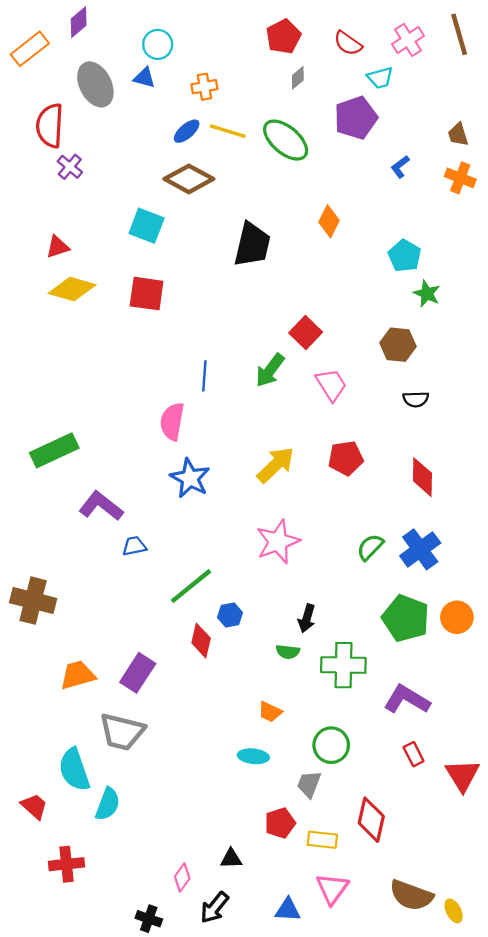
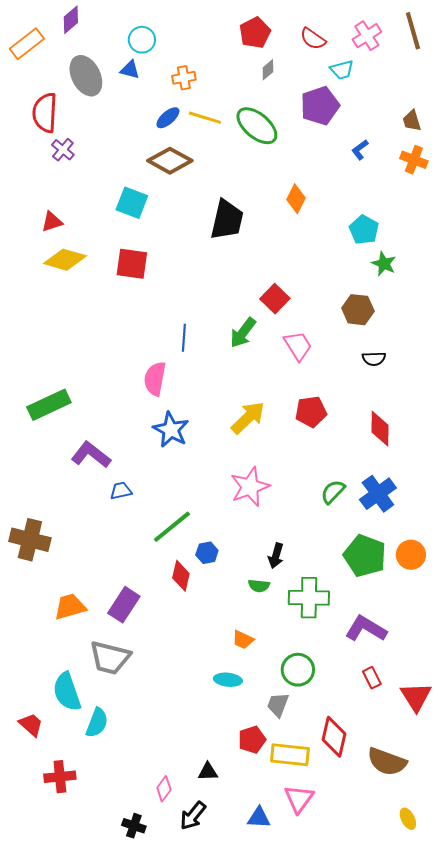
yellow rectangle: (322, 840) -> (290, 755), size x1.4
brown semicircle: (411, 895) -> (387, 762), moved

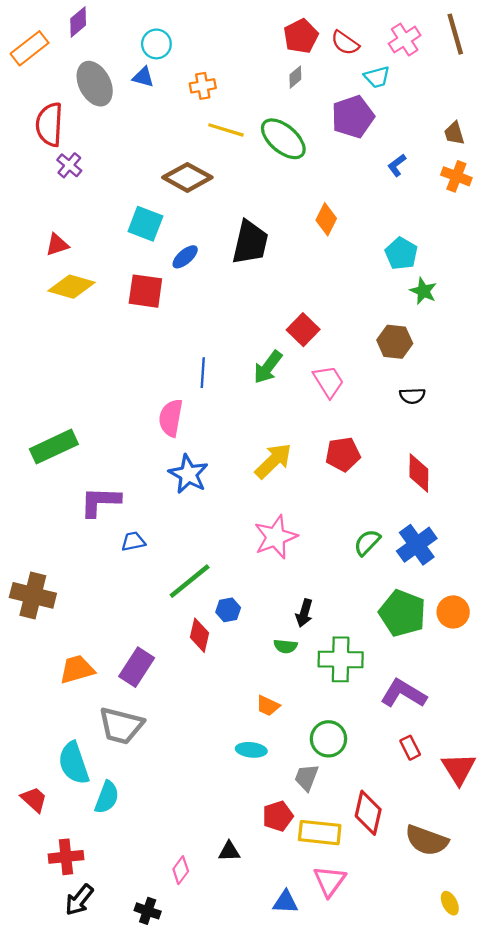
red pentagon: (255, 33) -> (301, 36), moved
blue ellipse: (168, 118) -> (185, 257), moved
purple L-shape: (91, 455) -> (100, 502), turned -36
black arrow: (193, 816) -> (79, 900), moved

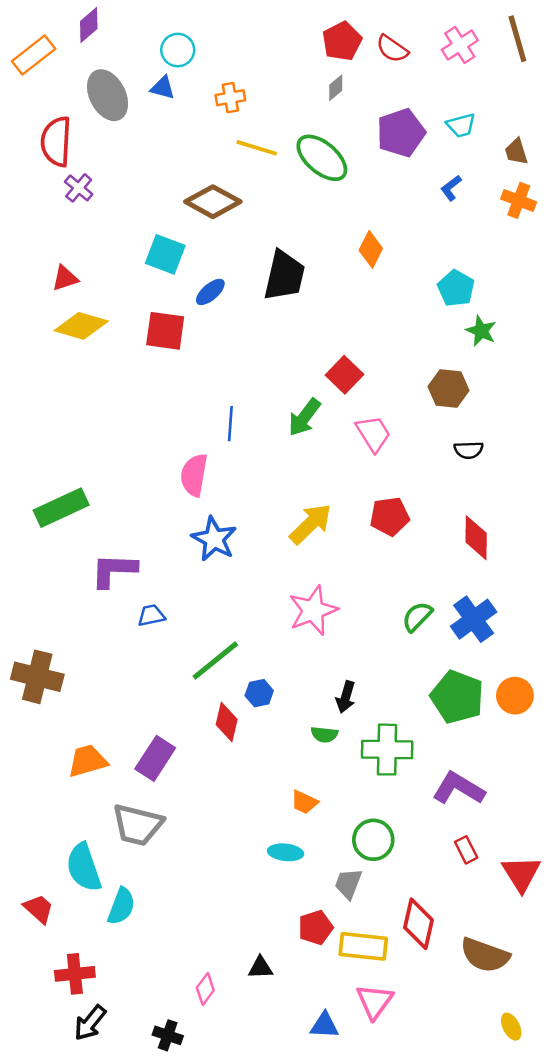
cyan trapezoid: (377, 77) -> (461, 125), moved

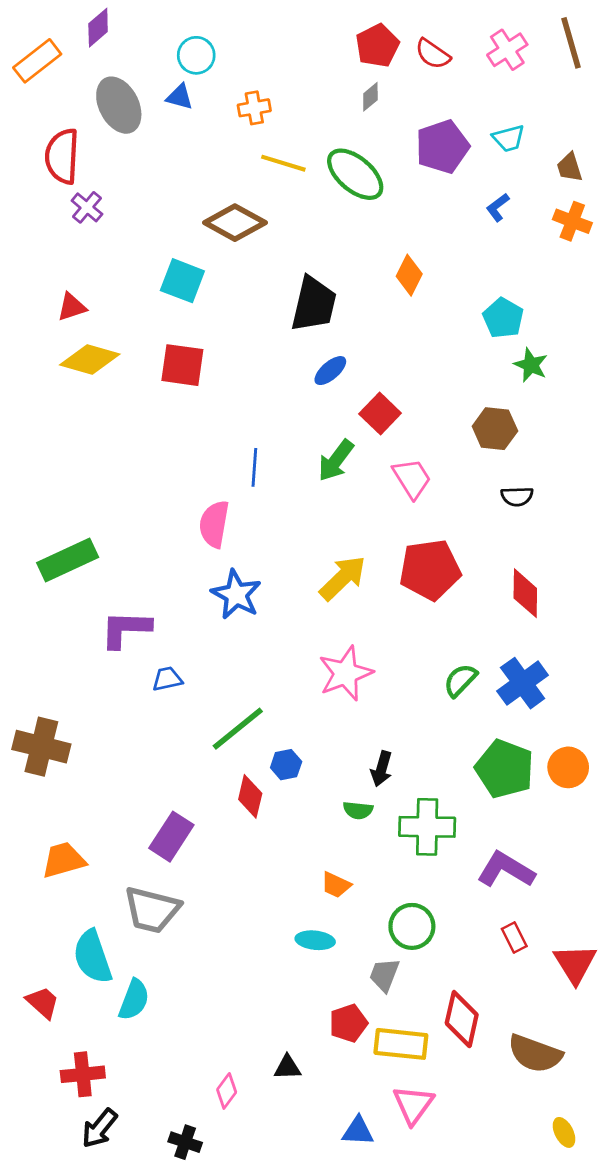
blue ellipse: (210, 292) -> (330, 371), moved
red pentagon: (390, 516) -> (430, 570), size x1.4
orange trapezoid: (87, 761) -> (63, 860), moved

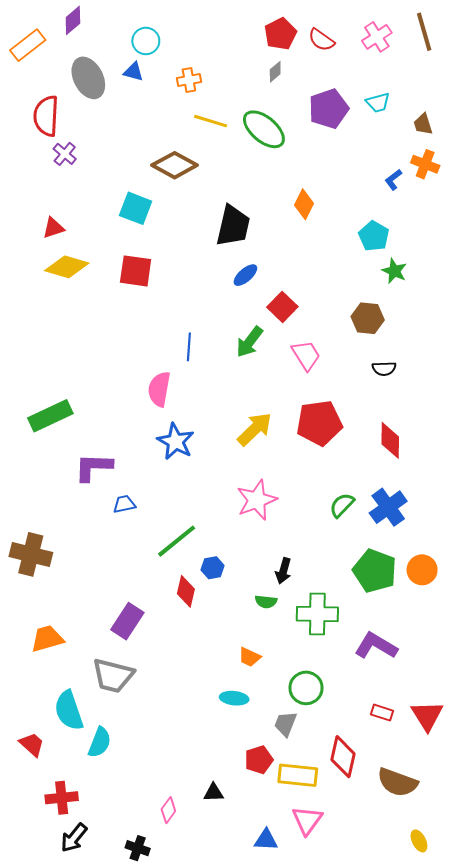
blue L-shape: (498, 207) -> (393, 180), moved
red rectangle: (514, 937) -> (382, 713), moved, turned -45

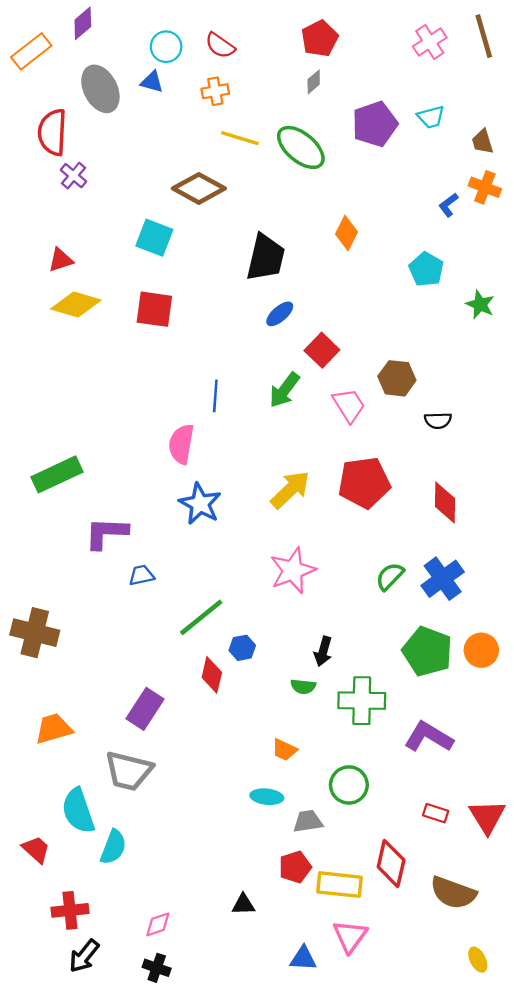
red semicircle: (321, 40) -> (220, 46), moved
green star: (394, 271) -> (480, 304), moved
brown hexagon: (368, 318) -> (397, 378), moved
gray trapezoid: (285, 724) -> (308, 821), moved, turned 60
pink diamond: (168, 810) -> (158, 924), moved, turned 35

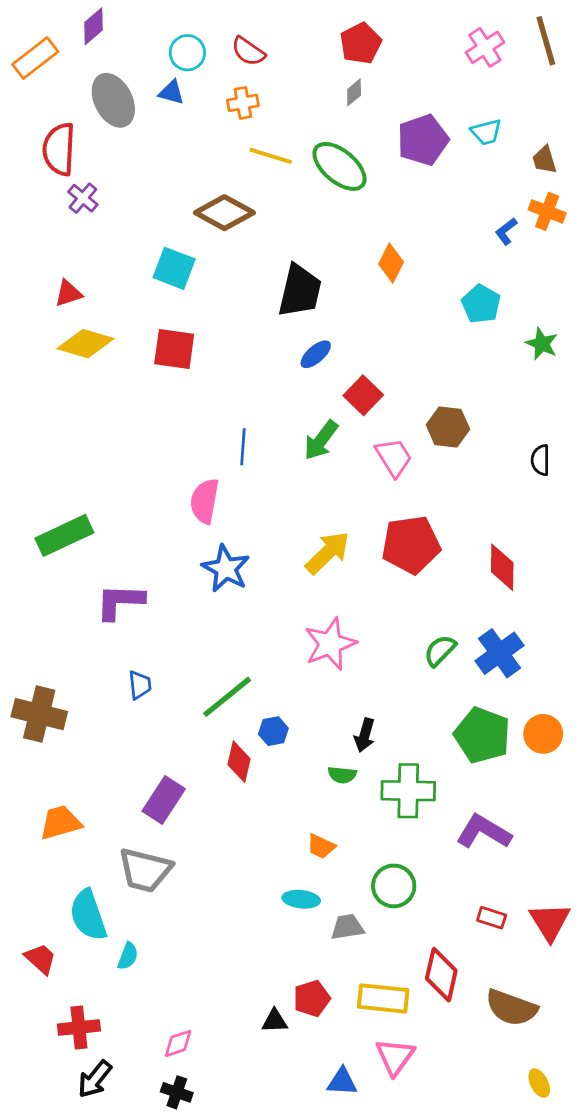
black semicircle: (438, 421) -> (541, 460), moved, turned 92
blue trapezoid: (141, 575) -> (140, 685), moved, turned 96
cyan semicircle: (113, 847) -> (128, 956), size x0.7
red pentagon: (295, 867) -> (312, 998), moved

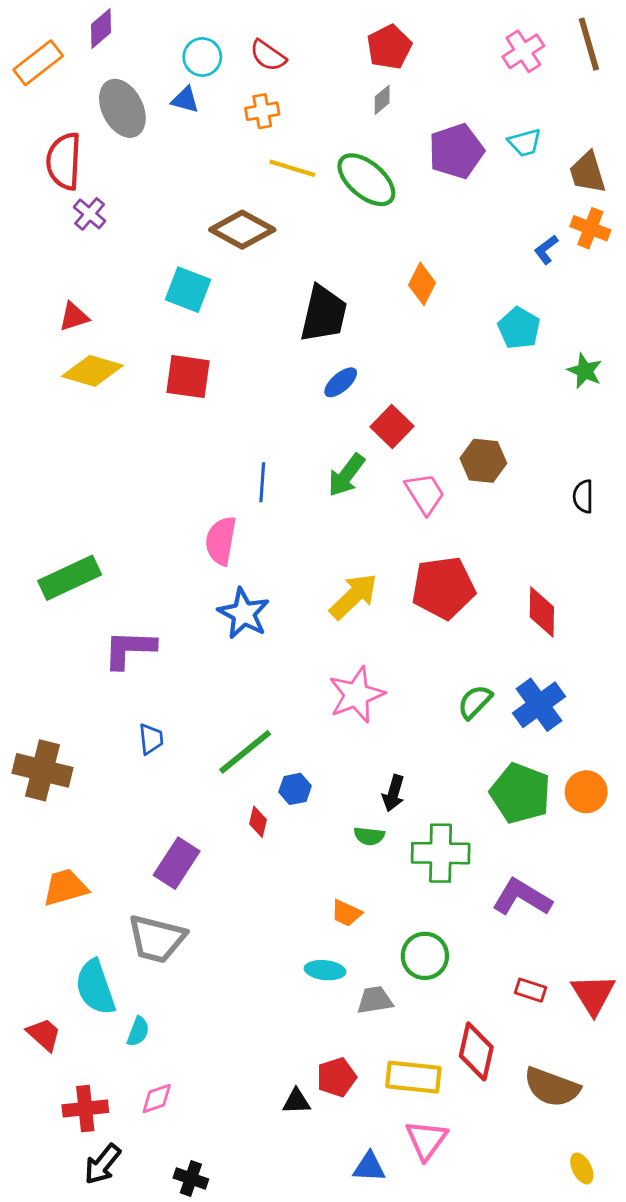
brown trapezoid: (545, 160) -> (588, 173), size x1.4
red diamond: (239, 762) -> (258, 822), size x0.7
pink diamond: (178, 1043) -> (157, 1099), moved

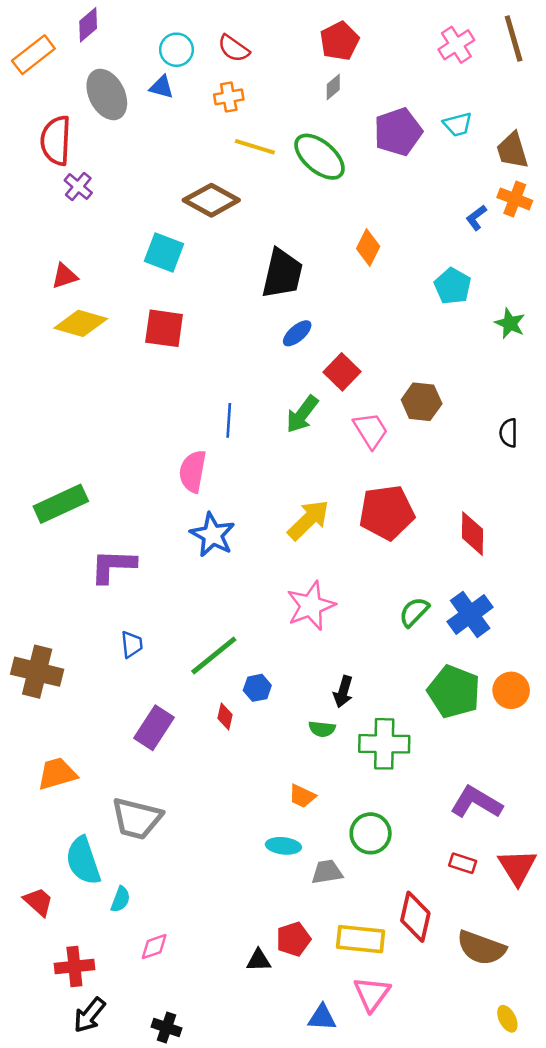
purple rectangle: (177, 863) -> (154, 728), moved
purple L-shape: (522, 897) -> (476, 802), moved
pink diamond: (157, 1099) -> (154, 947), moved

